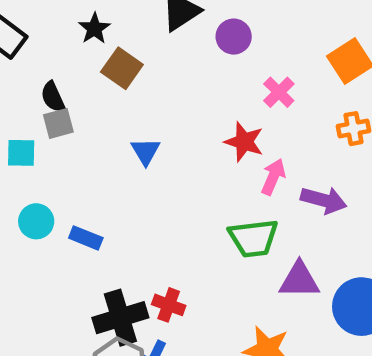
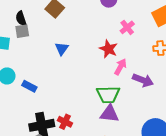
purple triangle: (299, 280) -> (109, 114), moved

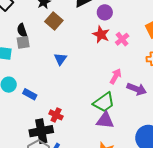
red star: (108, 49) -> (101, 34), moved
green trapezoid: (108, 95) -> (104, 102), turned -35
red cross: (65, 122) -> (56, 115), moved

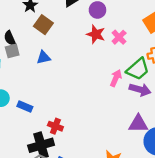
blue triangle: (60, 59) -> (44, 57), moved, turned 48
green trapezoid: (104, 102) -> (138, 69), moved
purple triangle: (105, 120) -> (138, 124), moved

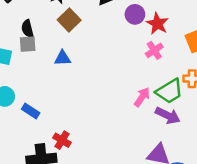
red star: (96, 34) -> (157, 24), moved

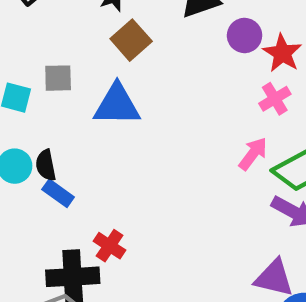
black semicircle: (27, 29) -> (46, 165), moved
blue triangle: (63, 58) -> (117, 105), size x1.6
pink arrow: (142, 97) -> (253, 154), moved

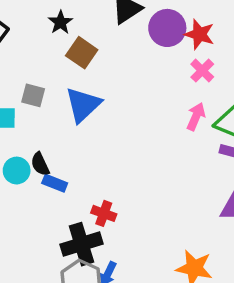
purple circle: (245, 35) -> (167, 28), size x1.4
gray square: (58, 78) -> (33, 95), turned 30
blue triangle: (117, 105) -> (83, 105), turned -30

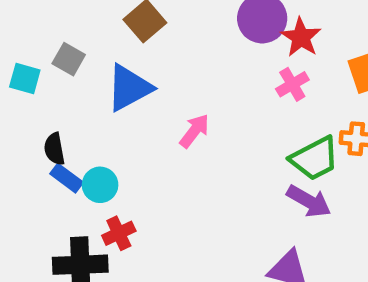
pink arrow: (196, 117) -> (194, 131), moved
cyan circle: (17, 171) -> (100, 185), moved
red cross: (104, 213) -> (119, 233), turned 30

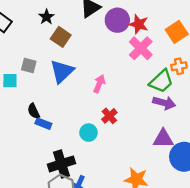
pink cross: (292, 84) -> (141, 48), size x1.5
cyan circle: (100, 185) -> (88, 133), moved
red cross: (119, 233) -> (109, 116), moved

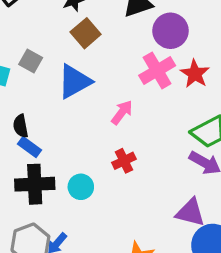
red star: (139, 24) -> (195, 74), moved
pink cross: (141, 48) -> (157, 71), moved
cyan circle: (88, 133) -> (81, 187), moved
black cross: (61, 164) -> (35, 184), moved

